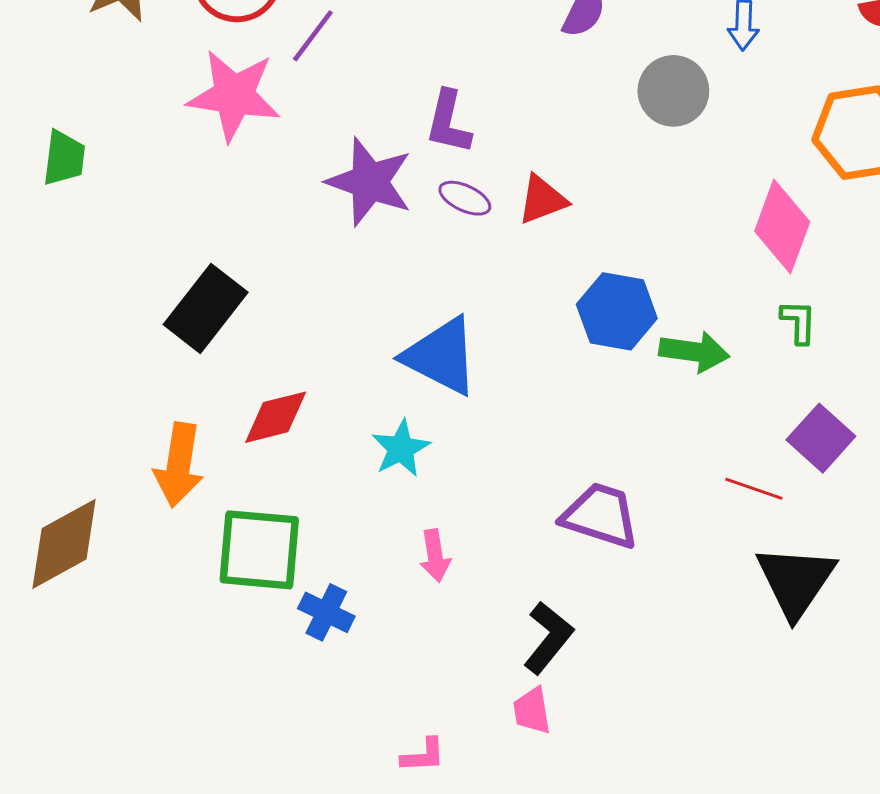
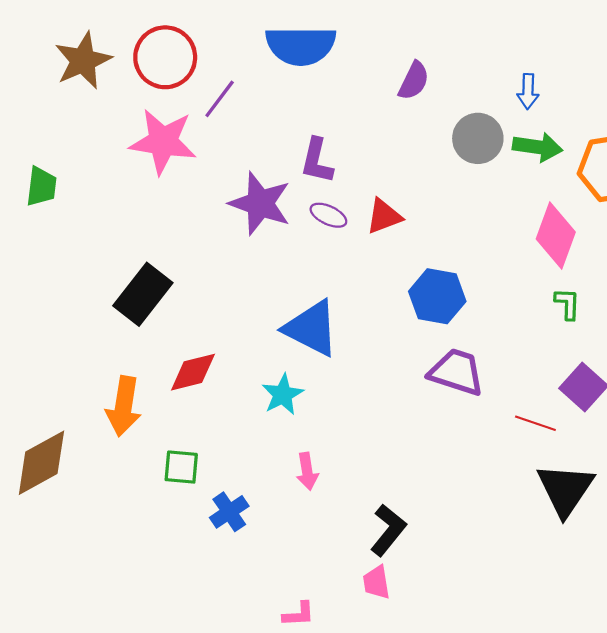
green arrow: (694, 352) -> (538, 147), moved
purple trapezoid: (600, 516) -> (456, 372), moved
green square: (259, 550) -> (181, 467), size x0.6
blue cross: (326, 612) -> (229, 512), turned 30

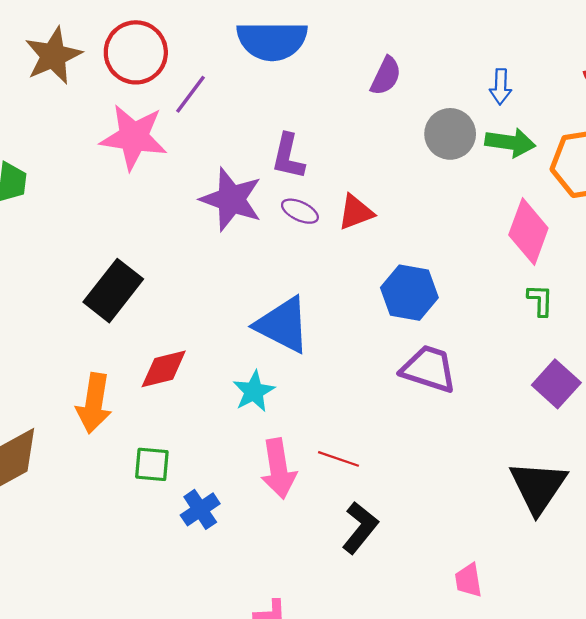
red line: (535, 423) -> (339, 459), moved
pink arrow: (307, 471) -> (278, 469), size x1.6
pink trapezoid: (376, 582) -> (468, 580), moved

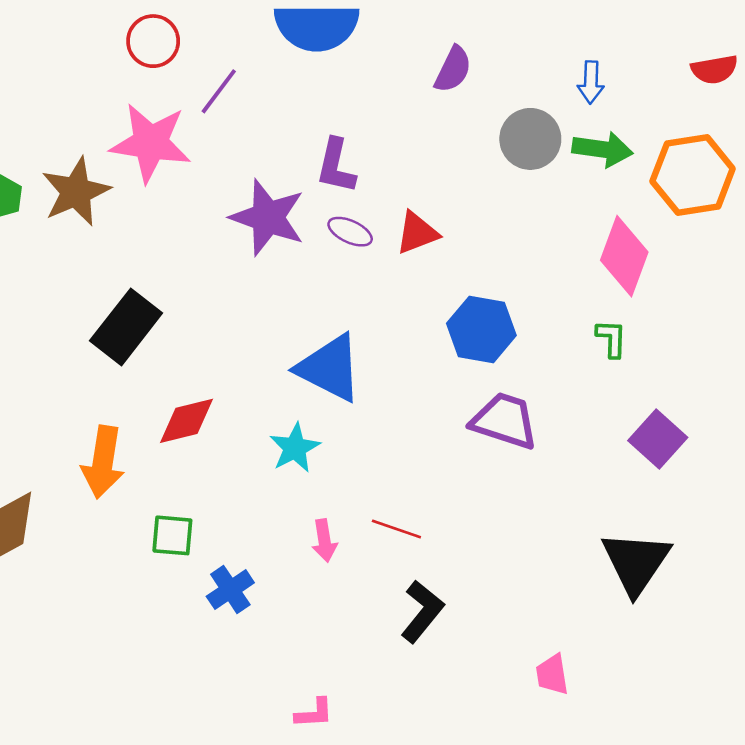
red circle: (136, 52) -> (153, 41), size x0.7
brown star: (53, 56) -> (76, 192), moved
green L-shape: (540, 300) -> (611, 338), moved
pink arrow: (278, 469) -> (324, 541), size x0.6

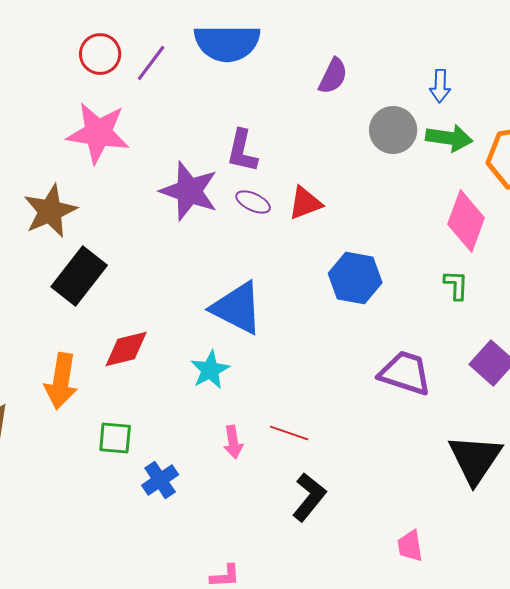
purple line: (219, 91) -> (151, 63), moved
brown star: (76, 192) -> (50, 211), moved
purple trapezoid: (505, 421) -> (405, 373), moved

